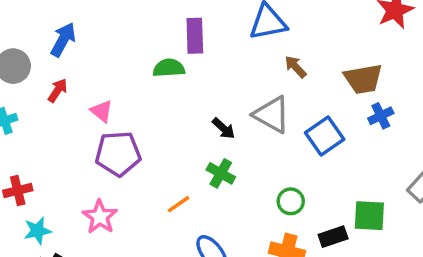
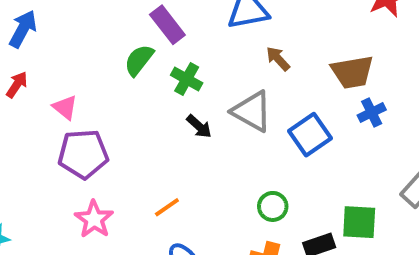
purple rectangle: (195, 36) -> (167, 25), turned -36
green semicircle: (169, 68) -> (139, 60), turned -48
green cross: (221, 173) -> (187, 79), moved
orange line: (179, 204) -> (167, 207), moved
pink star: (100, 217) -> (94, 219), moved

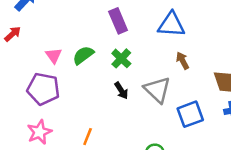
green semicircle: (139, 60) -> (83, 55), moved
pink triangle: (65, 107) -> (54, 56), moved
orange line: (167, 207) -> (88, 137), turned -48

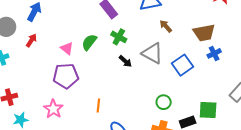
pink star: (39, 132) -> (53, 109), moved
orange line: (88, 137) -> (98, 106), moved

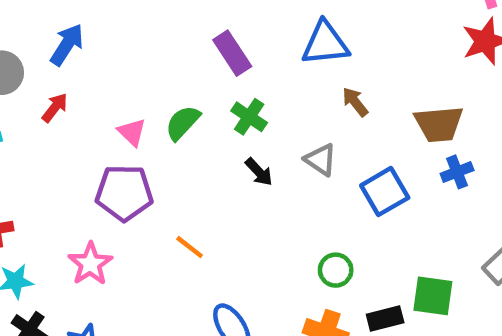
gray triangle: (152, 53) -> (321, 160), size x0.7
orange line: (98, 106) -> (190, 247), moved, turned -64

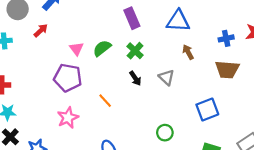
blue cross: (457, 172) -> (226, 38), moved
blue square: (385, 192) -> (207, 110), moved
orange line: (190, 247) -> (105, 101), moved
pink star: (90, 264) -> (68, 118), moved

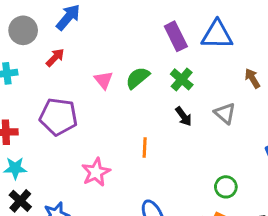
blue triangle: (178, 21) -> (217, 35), moved
purple pentagon: (68, 78) -> (58, 117), moved
orange line: (105, 101) -> (145, 148), turned 48

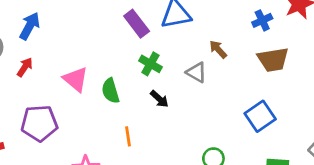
green semicircle: (138, 78) -> (110, 91), moved, turned -55
pink triangle: (104, 80) -> (76, 79), size x1.4
gray triangle: (225, 113) -> (196, 72), moved

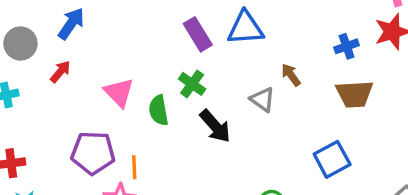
green cross: (150, 64) -> (192, 84), moved
black arrow: (159, 99) -> (215, 126), size x1.5
purple pentagon: (39, 123) -> (93, 153), moved
orange line: (128, 136) -> (134, 167), moved

